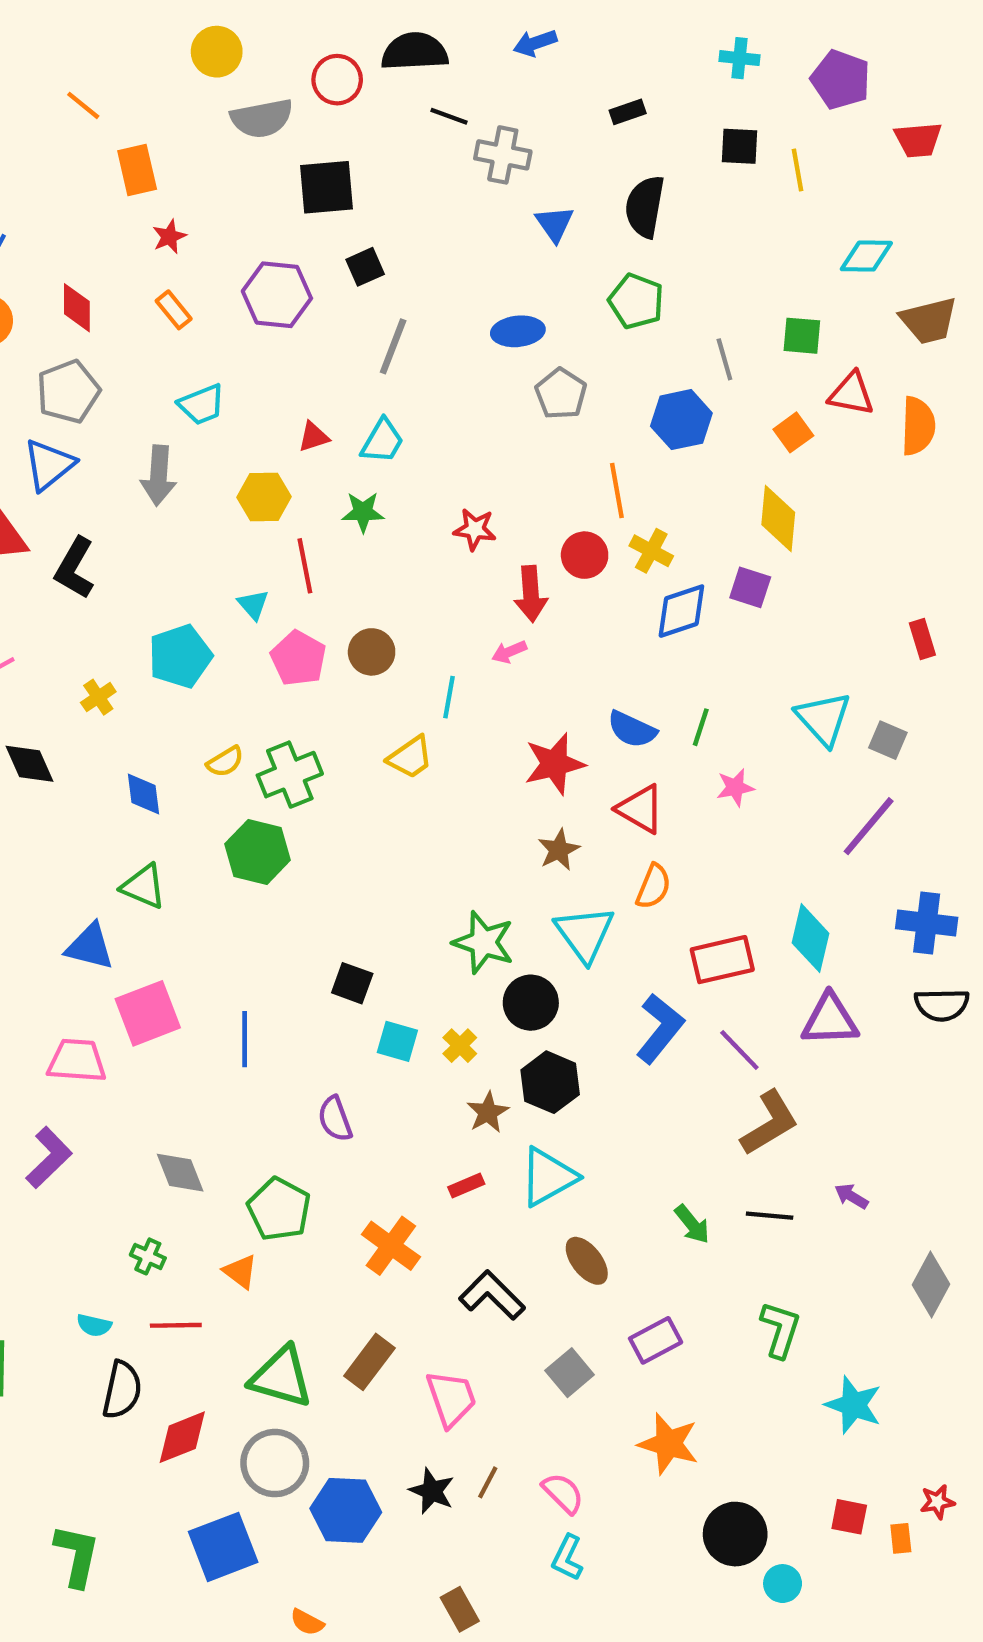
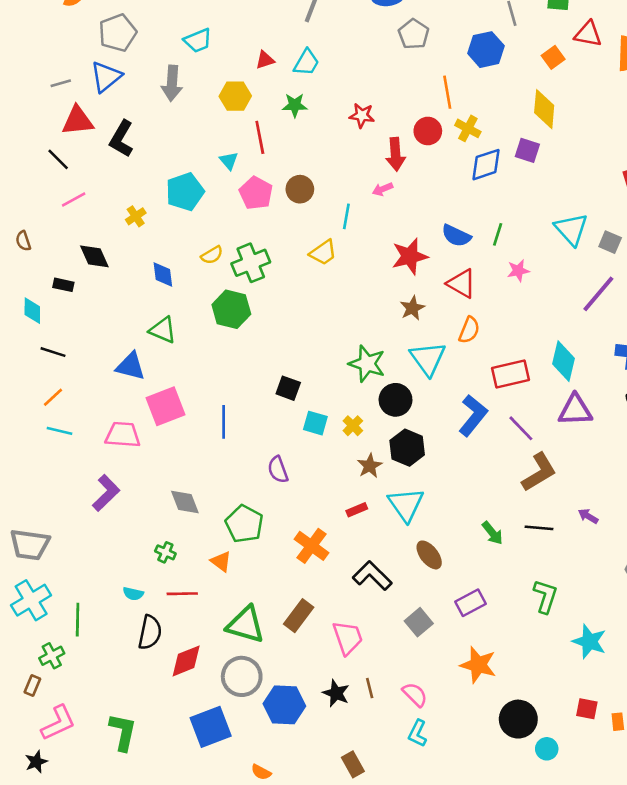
cyan triangle: (548, 1177) -> (406, 505), turned -36
brown line: (488, 1482) -> (370, 688), turned -42

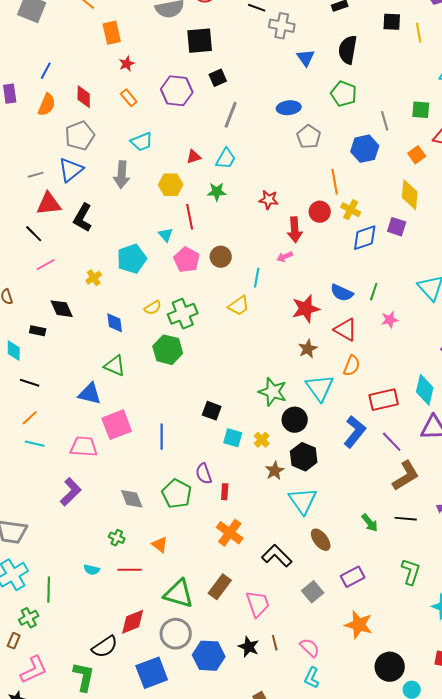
red rectangle: (357, 510) -> (225, 492), moved, turned -63
green pentagon: (244, 524) -> (177, 494), moved
black semicircle: (150, 632) -> (105, 647), moved, turned 44

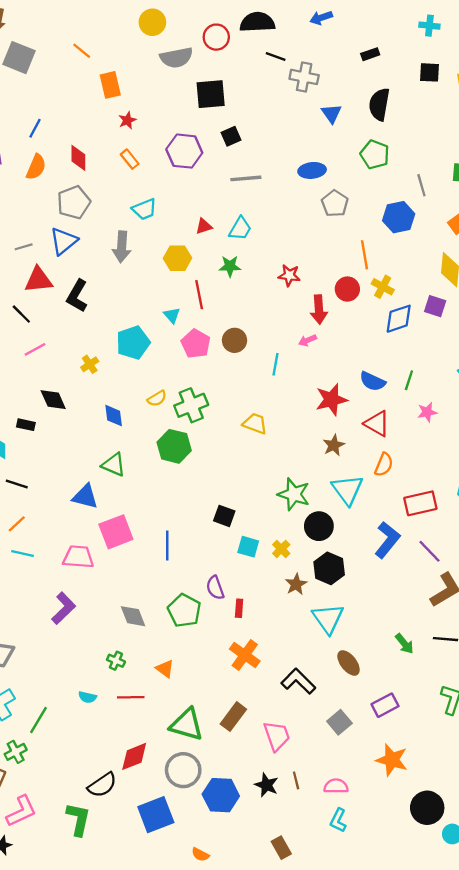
gray line: (231, 115) -> (246, 178), turned 64
yellow trapezoid: (239, 306) -> (255, 424), moved, turned -125
green line: (49, 590) -> (38, 720), turned 30
pink semicircle: (310, 648) -> (336, 786), turned -45

